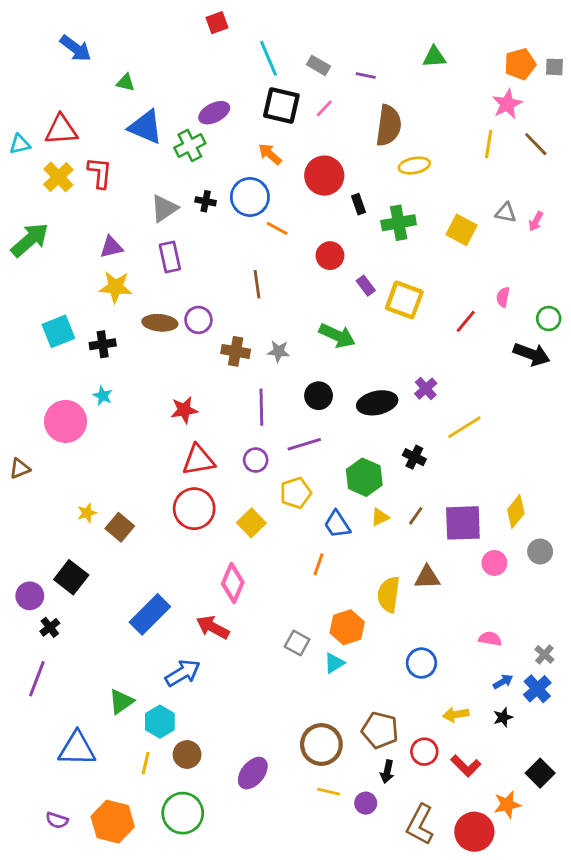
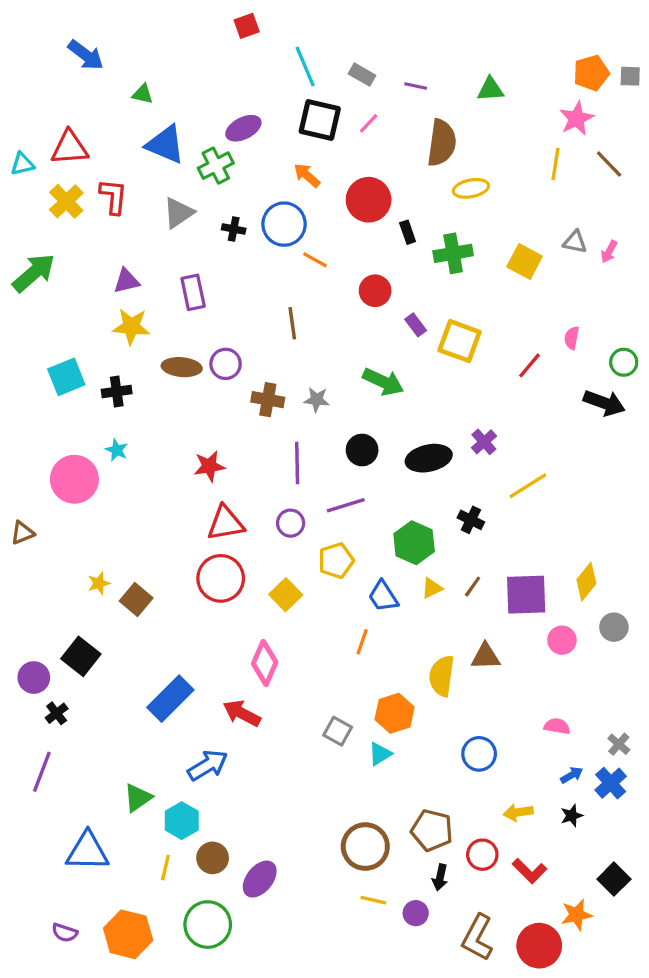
green triangle: (434, 57) -> (490, 89), moved
gray triangle: (164, 208) -> (178, 213), moved
purple ellipse: (253, 773) -> (260, 879), moved

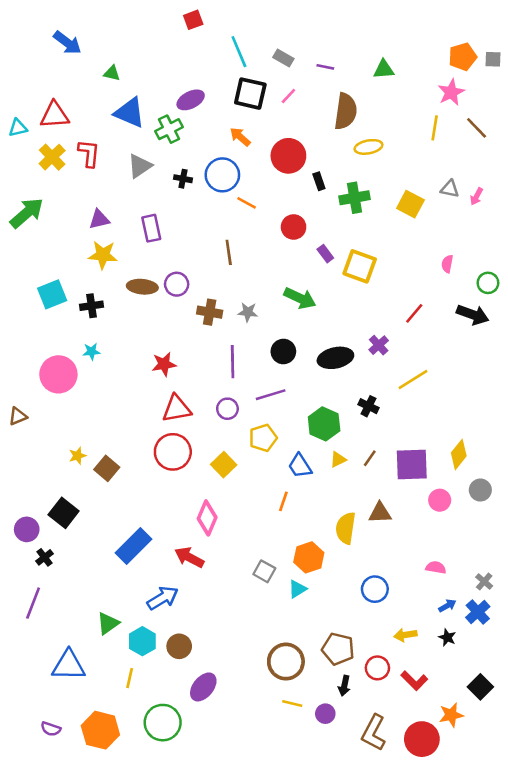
red line: (529, 365) -> (414, 313), moved
cyan star: (117, 450) -> (91, 352), turned -30
black star: (572, 816) -> (447, 637), turned -30
brown circle: (213, 858) -> (179, 646), moved

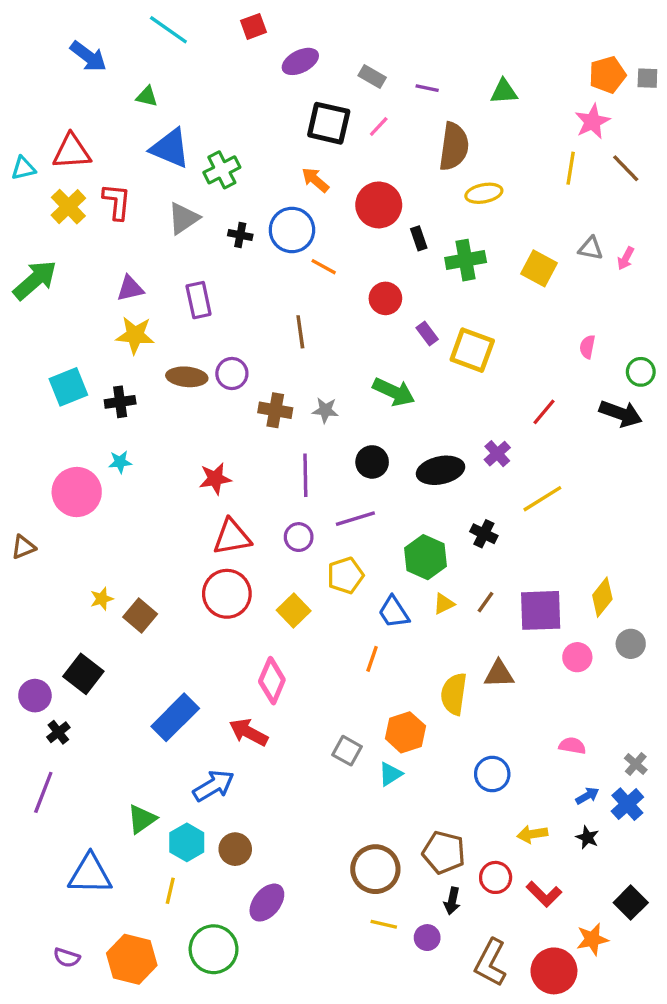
cyan line: (239, 52) -> (168, 30), moved, turned -32
purple ellipse: (191, 100) -> (300, 61), moved

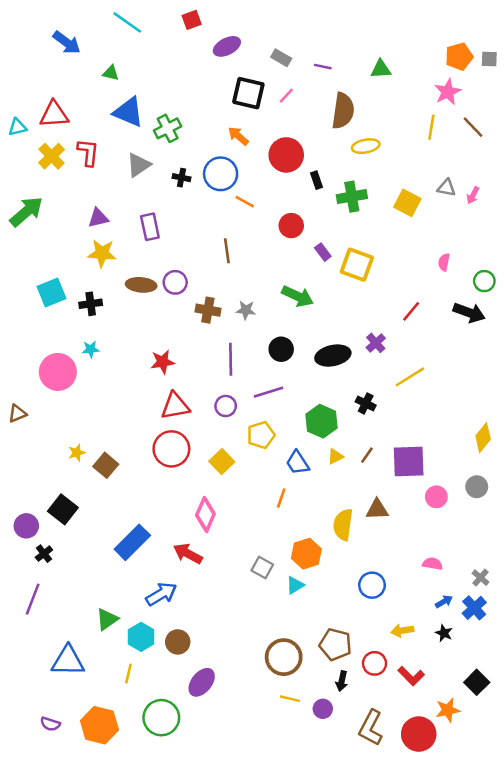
yellow diamond: (602, 597) -> (483, 438), moved

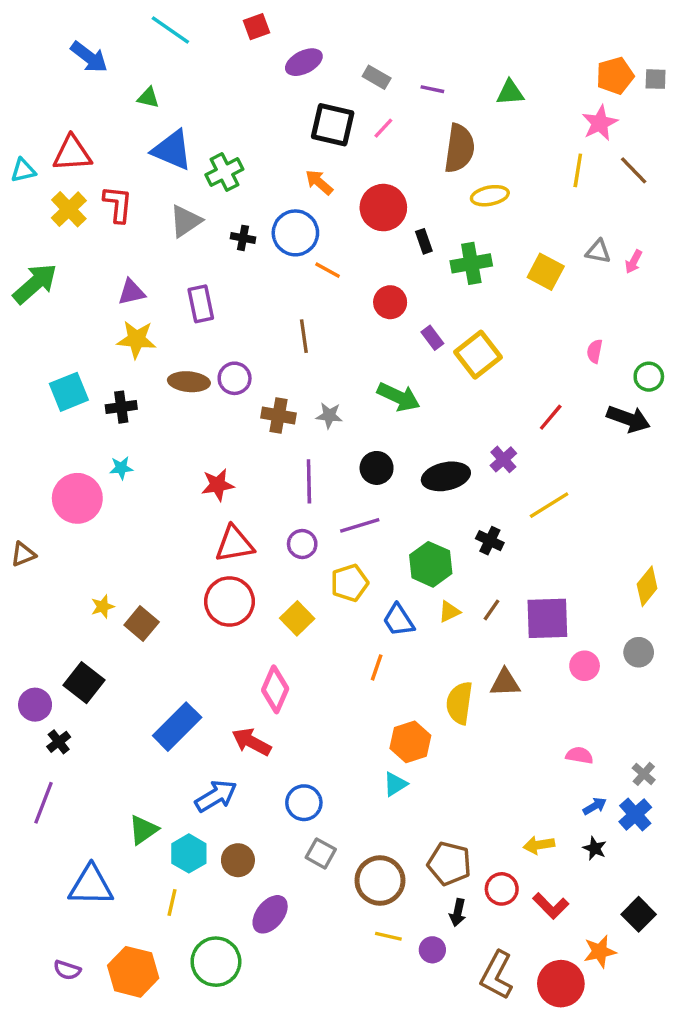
yellow square: (357, 265) -> (478, 355), turned 32
gray square: (262, 567) -> (321, 853), moved
blue circle: (372, 585) -> (304, 803), moved

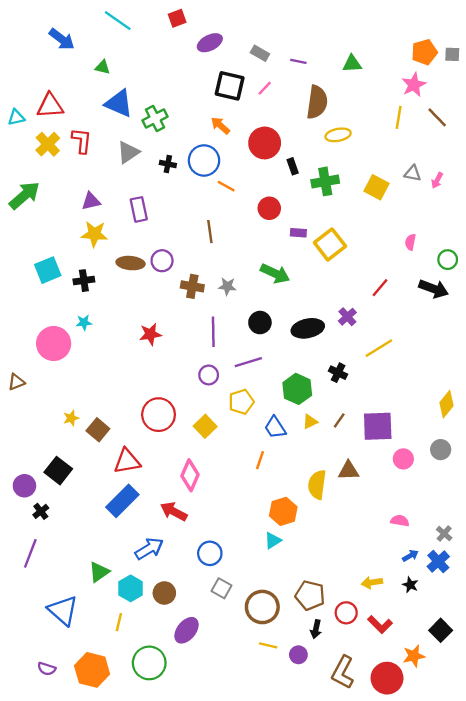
purple rectangle: (432, 338) -> (298, 233), turned -49
red triangle: (235, 544) -> (127, 461), moved
blue triangle: (91, 886) -> (63, 610), turned 40

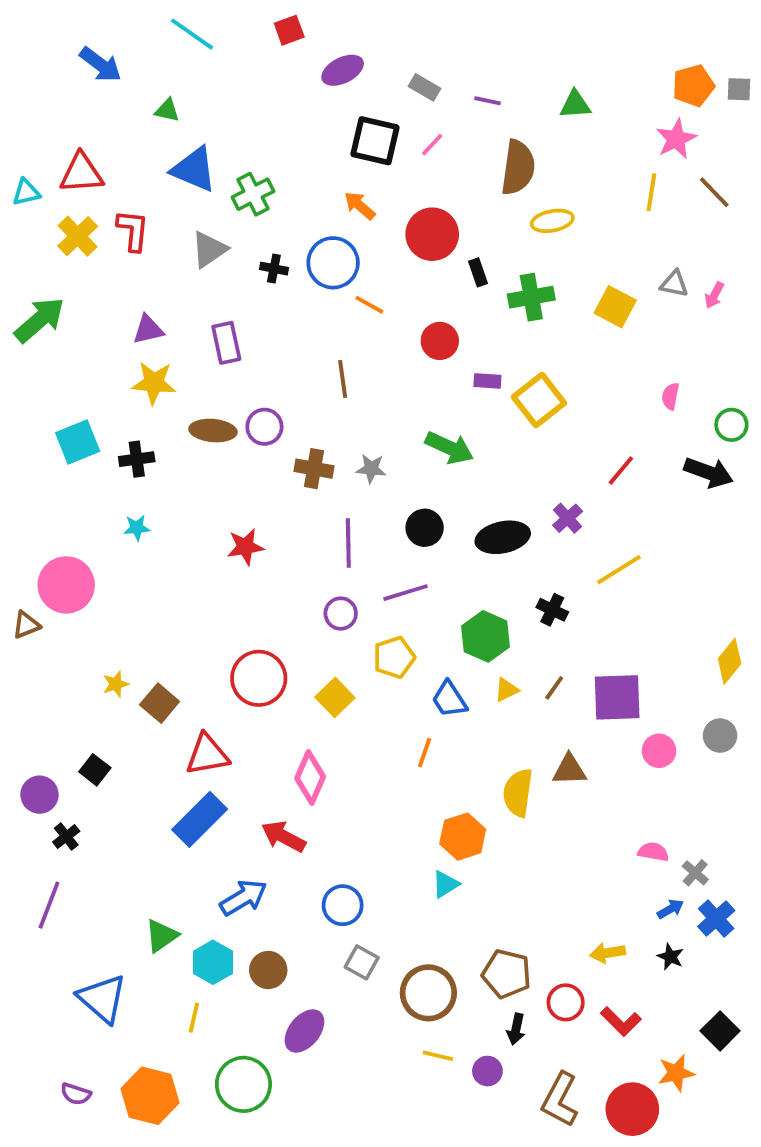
pink circle: (54, 344) -> (66, 585), moved
black square: (58, 471) -> (95, 770), size x0.7
gray cross: (444, 534) -> (695, 873), moved

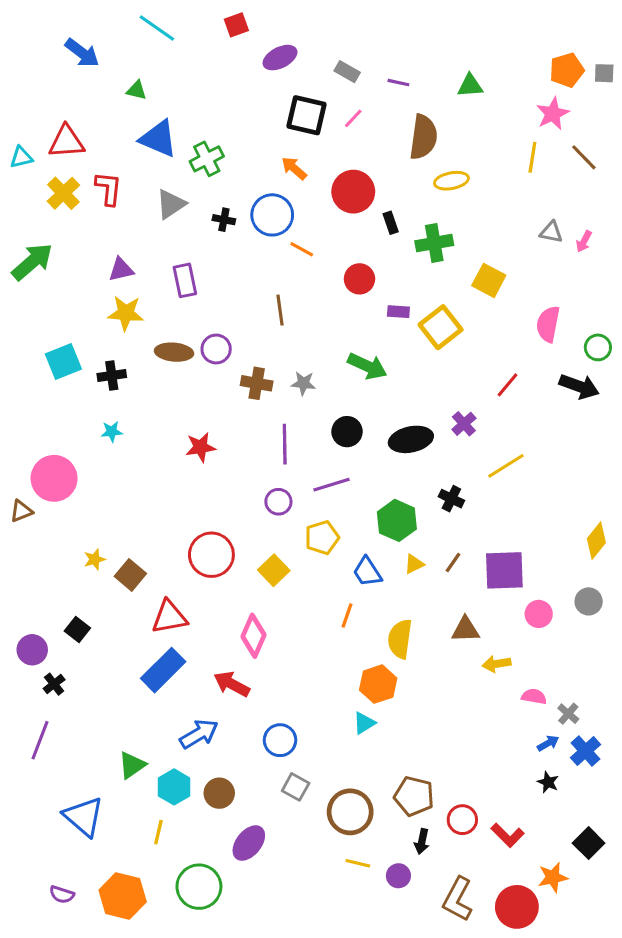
yellow square: (615, 307) -> (489, 280), moved
pink semicircle: (670, 396) -> (548, 324), size x1.6
yellow semicircle: (518, 793) -> (400, 639), moved
yellow arrow: (608, 953) -> (497, 664), moved

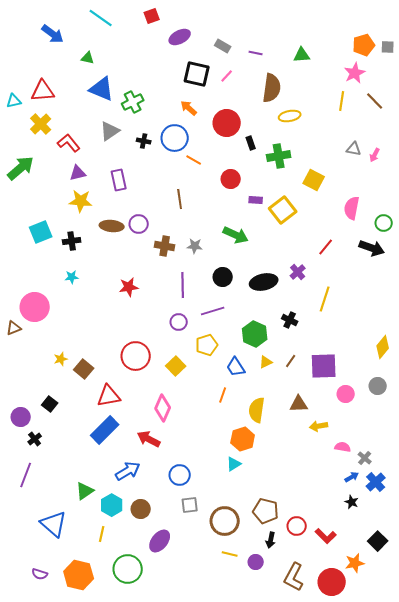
red L-shape: (109, 188) -> (69, 143), moved, turned -45
yellow line: (506, 466) -> (325, 299), turned -40
gray square: (296, 787) -> (190, 505), turned -36

